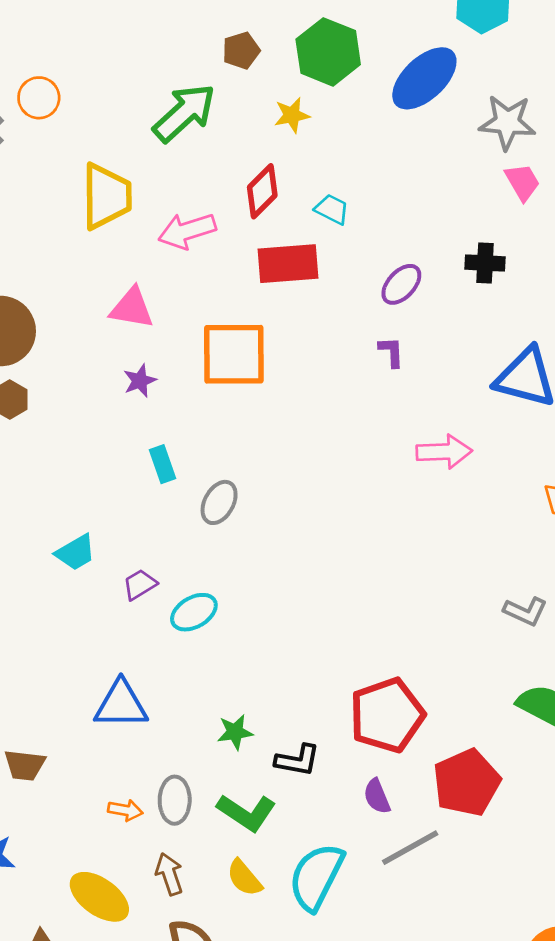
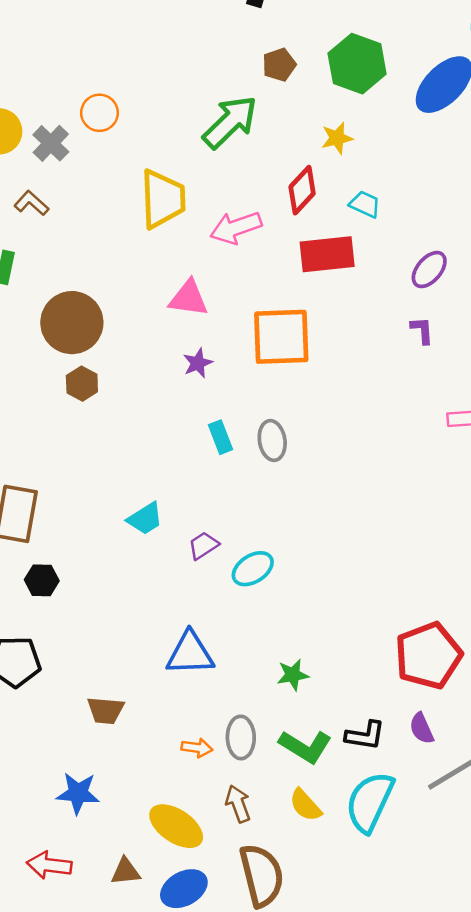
yellow star: (292, 115) -> (337, 138), moved
gray ellipse: (219, 502) -> (272, 441), moved, turned -36
black L-shape: (297, 760) -> (365, 735), moved

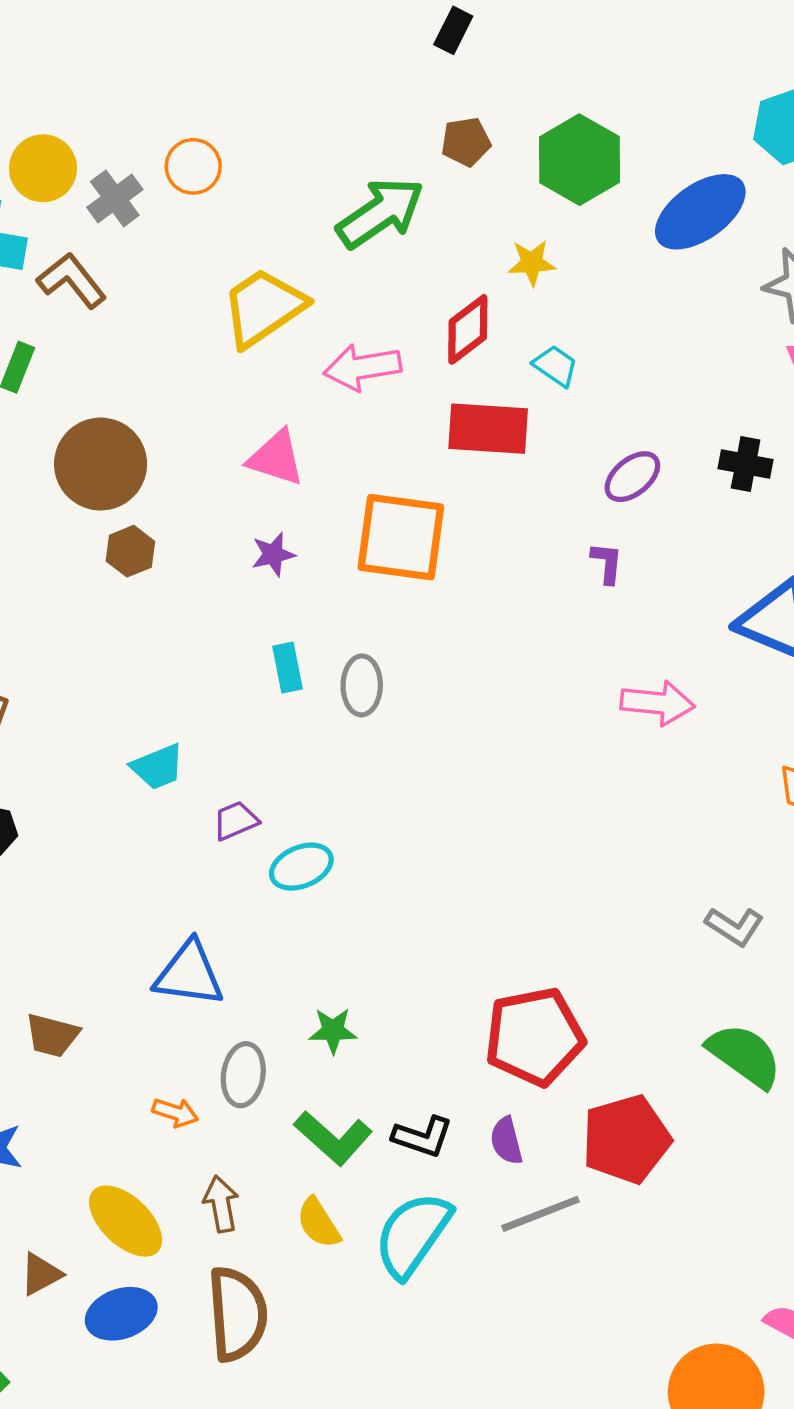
yellow trapezoid: (163, 199) -> (263, 307), turned -132
brown L-shape: (31, 203) -> (72, 280), size x1.4
brown hexagon: (82, 384) -> (130, 551), moved
gray ellipse: (241, 737) -> (243, 1075), moved
brown triangle: (126, 871) -> (41, 1274), turned -32

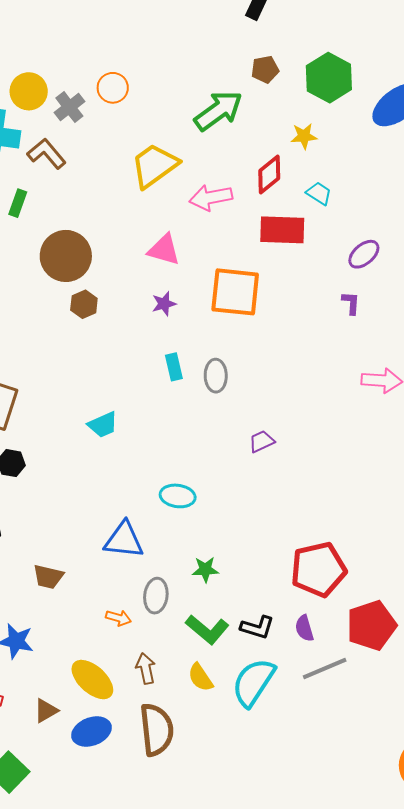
purple trapezoid: (236, 821) -> (262, 441), moved
cyan ellipse: (301, 867) -> (178, 496), moved, turned 32

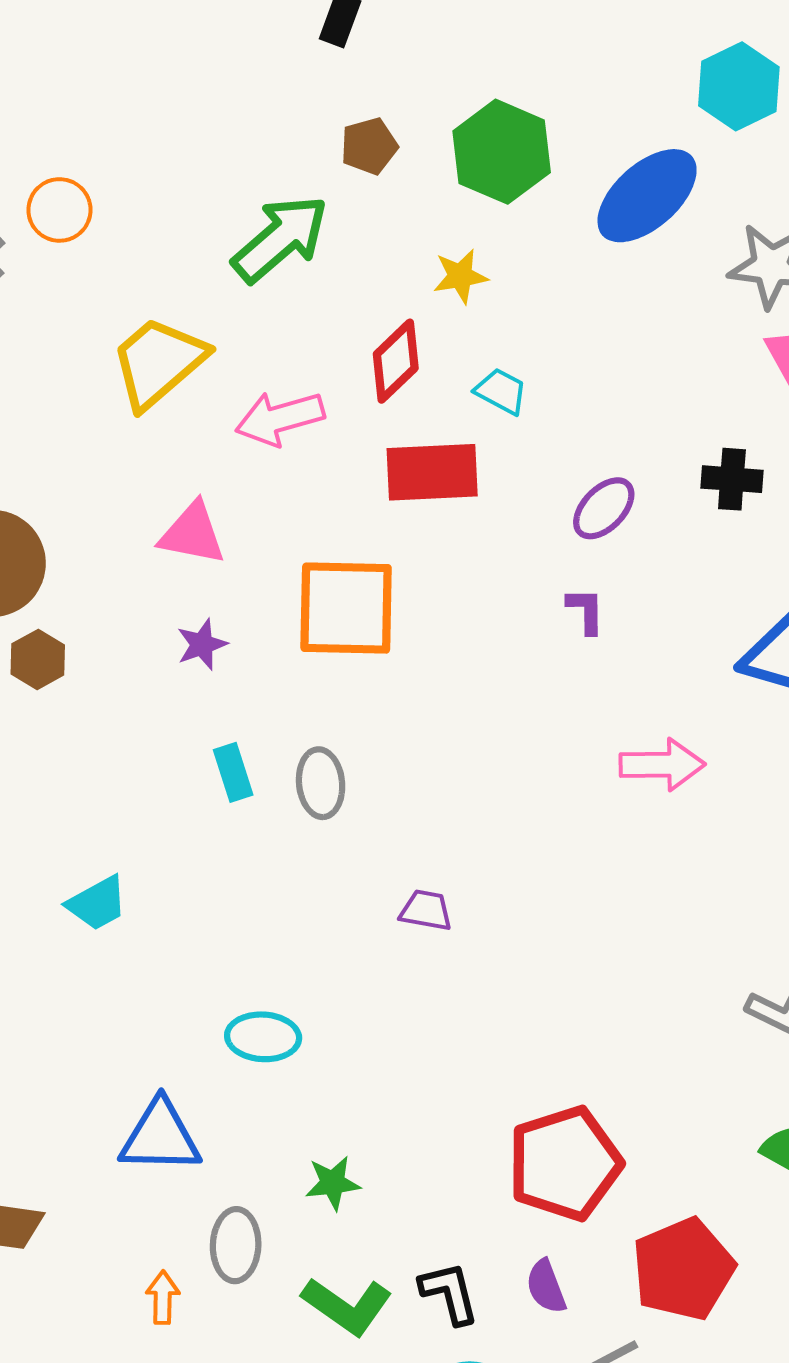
purple trapezoid: (262, 441) -> (426, 910), turned 40
orange arrow: (118, 618) -> (163, 1298), turned -100
black L-shape: (257, 627) -> (449, 1293), turned -116

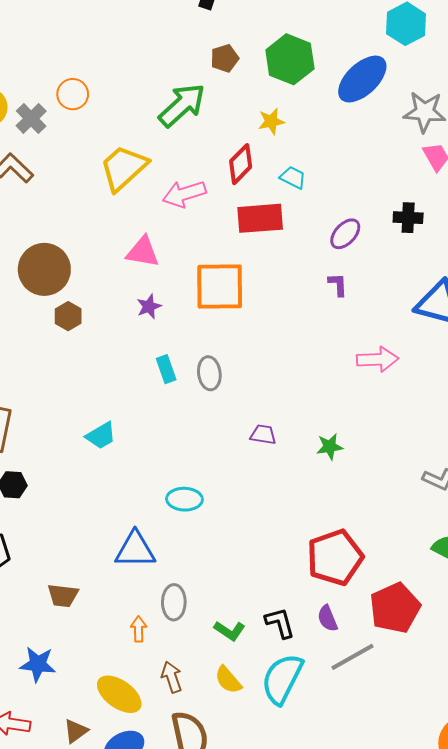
green star: (333, 1183) -> (330, 447), moved
green L-shape: (347, 1306) -> (230, 631), size x0.7

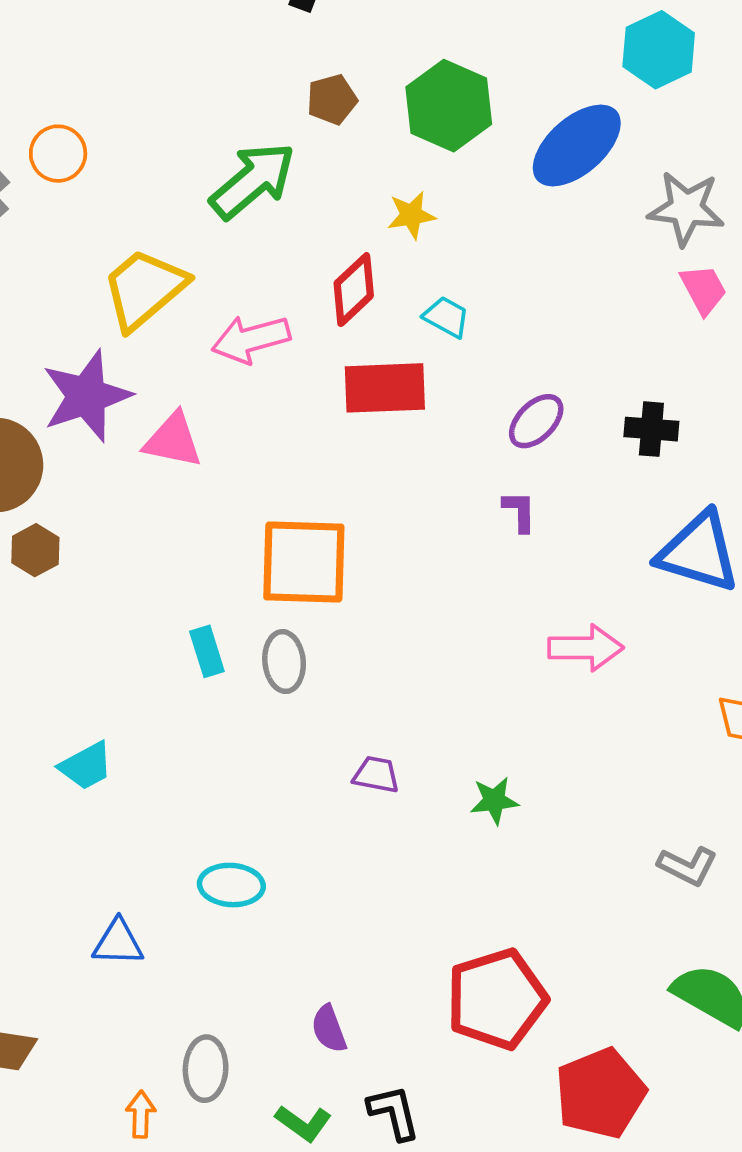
black cross: (408, 218) -> (651, 429), moved
orange square: (220, 287) -> (304, 562), moved
purple star: (149, 306) -> (87, 396), moved, size x2.0
blue triangle: (135, 550) -> (118, 943), moved, size x0.7
purple semicircle: (327, 618) -> (329, 1029), moved

